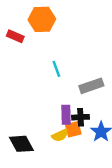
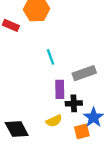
purple rectangle: (66, 115) -> (60, 89), moved
orange square: (73, 129) -> (82, 131), moved

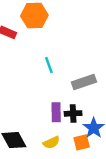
purple rectangle: (60, 89) -> (56, 112), moved
yellow semicircle: (54, 121) -> (51, 142), moved

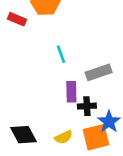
purple rectangle: (56, 112) -> (71, 92), moved
orange square: (82, 142) -> (96, 137), size x1.5

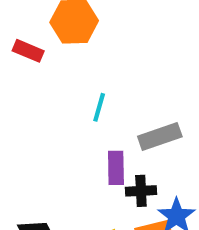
cyan line: (61, 54) -> (99, 107), turned 36

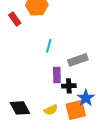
red rectangle: (28, 51) -> (15, 19), turned 32

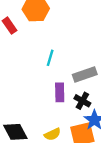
black cross: (69, 86) -> (82, 101), moved, turned 32

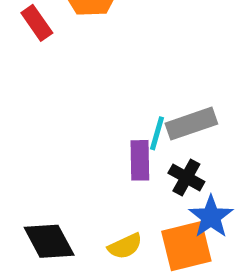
cyan line: (50, 58) -> (157, 133), moved

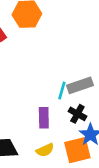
purple rectangle: (140, 160) -> (44, 118), moved

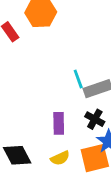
cyan line: (62, 91) -> (78, 79), moved, turned -36

